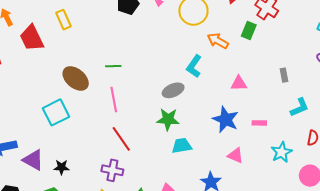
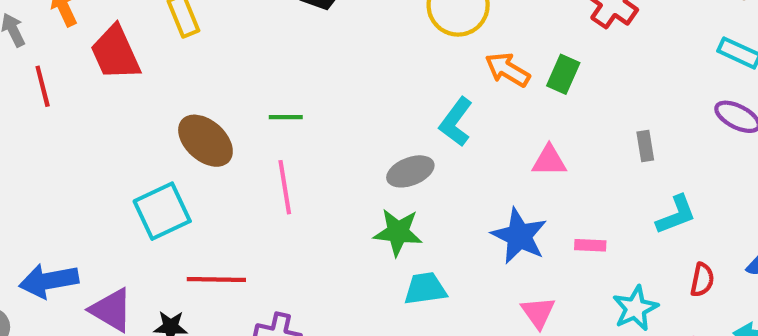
green rectangle: (249, 31) -> (563, 74), moved
red line: (121, 139) -> (216, 280), moved, turned -56
pink triangle: (236, 155) -> (538, 312), turned 30

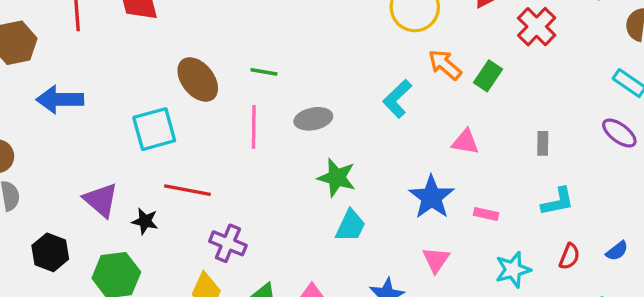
gray ellipse: (410, 171) -> (313, 119), moved
blue arrow: (49, 281) -> (60, 99), moved
cyan trapezoid: (425, 289) -> (350, 226), turned 114

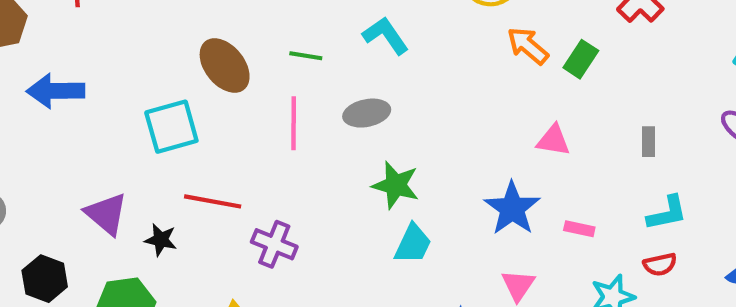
cyan L-shape: (397, 99) -> (386, 36), moved, turned 99
purple cross: (228, 243) -> (274, 244), moved
red semicircle: (569, 256) -> (660, 264), moved, turned 56

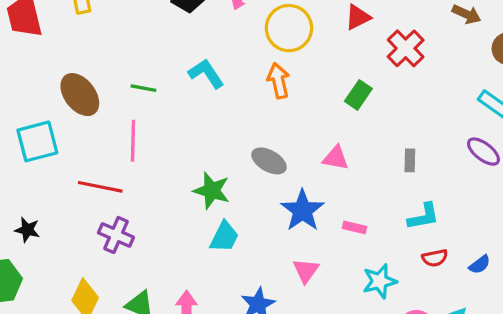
orange arrow: (528, 46) -> (278, 81), moved, turned 36
gray ellipse: (367, 113) -> (269, 161), moved, turned 40
red line: (213, 201) -> (100, 187), moved
red semicircle: (660, 264) -> (435, 258), moved

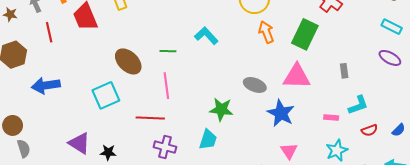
orange arrow: (278, 81) -> (266, 32), moved
green rectangle: (358, 95) -> (305, 34), size x1.6
pink triangle: (336, 158) -> (297, 77), size x1.6
pink rectangle: (355, 227) -> (331, 118), moved
cyan trapezoid: (224, 237) -> (208, 140), moved

